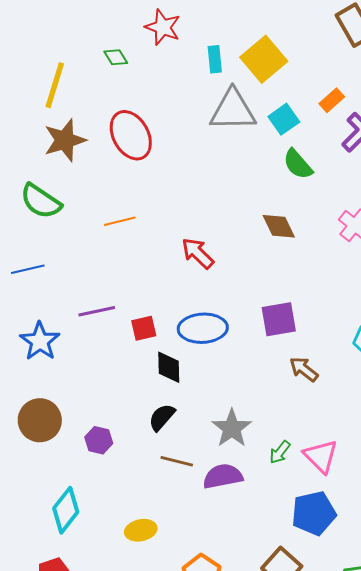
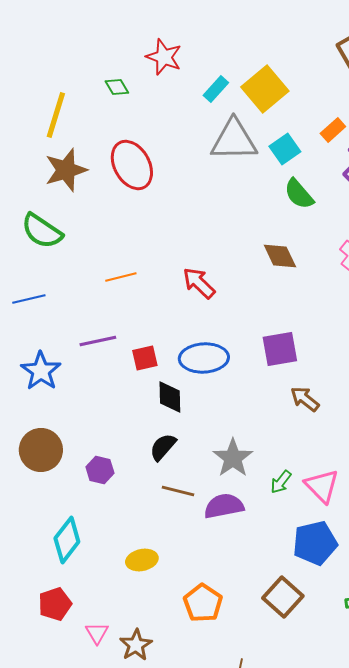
cyan rectangle: (215, 59) -> (216, 89), turned 48
orange line: (120, 221) -> (121, 277), moved

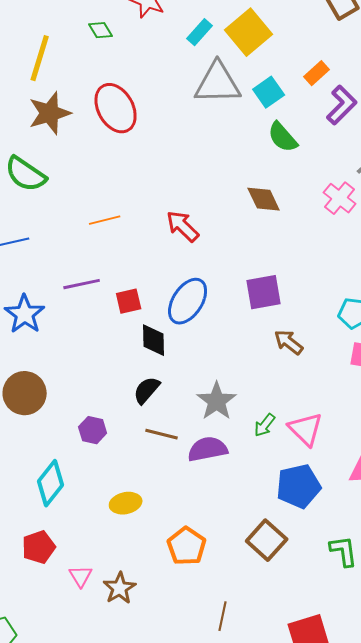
blue ellipse: (204, 358) -> (188, 301), turned -54
purple hexagon: (100, 470) -> (93, 430), moved

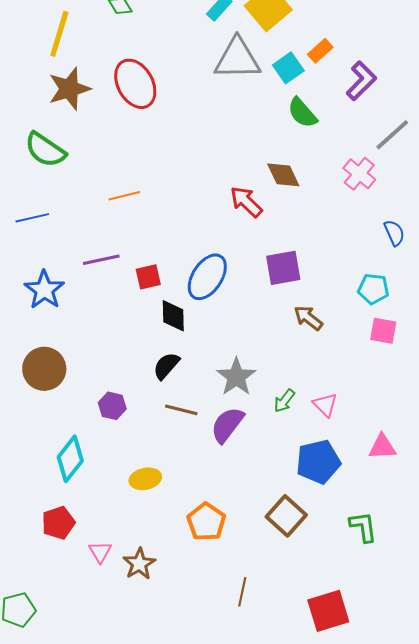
orange rectangle: (317, 73) -> (320, 51), moved
red arrow: (183, 226) -> (246, 202), moved
pink triangle: (306, 429) -> (325, 405), size x0.7
purple semicircle: (208, 449) -> (227, 425), turned -42

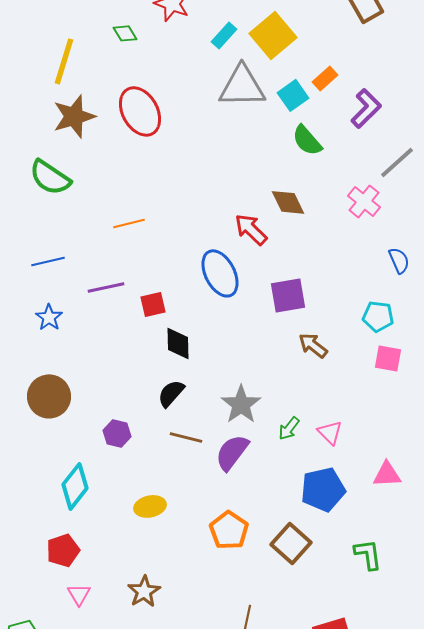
blue line: (32, 218) -> (48, 261), moved
blue ellipse: (207, 277) -> (220, 273), moved, turned -60
blue star: (44, 290) -> (49, 317), size x0.7
orange pentagon: (206, 522) -> (229, 530), moved
pink triangle: (100, 552) -> (79, 594), moved

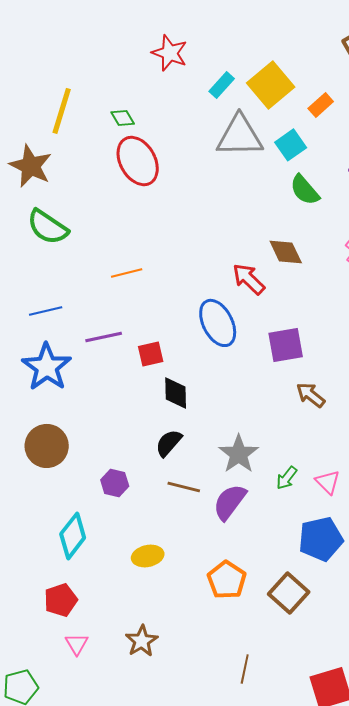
green diamond: (125, 33) -> (123, 118), moved
orange rectangle: (325, 78) -> (321, 105), moved
brown star: (74, 116) -> (31, 166), moved, turned -30
blue star: (49, 317) -> (47, 367), size x1.8

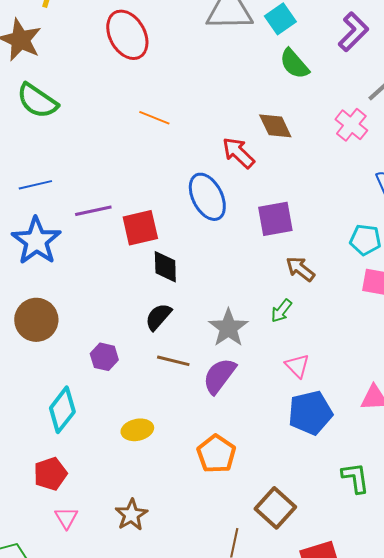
orange line: (127, 273) -> (154, 118), moved, turned 36
red square: (151, 354) -> (140, 228), size x1.4
green arrow: (287, 478) -> (281, 311), moved
pink triangle: (328, 482) -> (297, 366), moved
brown square: (289, 593) -> (275, 508), moved

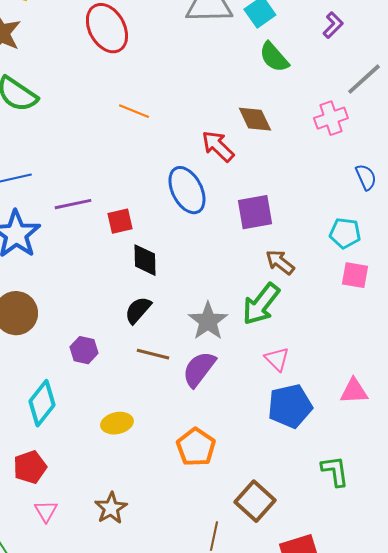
purple L-shape: (353, 32) -> (333, 25), size x0.7
pink cross: (351, 125) -> (331, 118), turned 32
red square: (140, 228) -> (120, 221), size x0.7
green arrow: (281, 311) -> (261, 304), size x1.8

